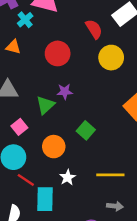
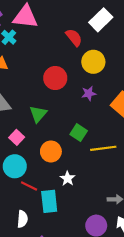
red circle: (58, 53) -> (55, 78), moved
purple star: (65, 92) -> (89, 93), moved
yellow line: (110, 175) -> (103, 148), moved

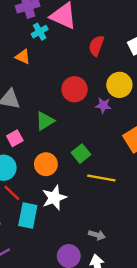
red semicircle: (74, 37) -> (96, 46), moved, turned -138
purple star: (89, 93) -> (103, 105), moved
white star: (67, 179) -> (54, 198), size x1.5

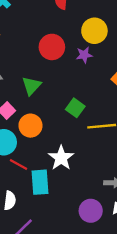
orange circle: (46, 164) -> (30, 126), moved

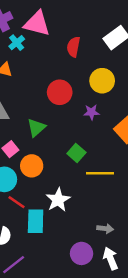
purple star: (84, 55) -> (91, 112), moved

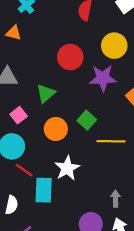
purple star: (91, 112) -> (103, 78), size x1.6
orange circle: (32, 166) -> (56, 129), moved
gray arrow: (105, 229) -> (115, 199), turned -98

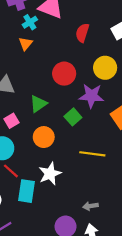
orange triangle: (14, 33) -> (26, 44), moved, turned 48
green square: (87, 120) -> (73, 117), moved
gray arrow: (115, 199) -> (90, 206), turned -104

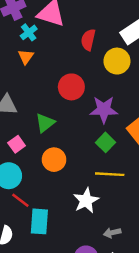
yellow circle: (105, 68) -> (117, 61), moved
green square: (73, 117) -> (106, 142), moved
white star: (50, 174) -> (86, 200), moved

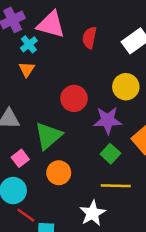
red semicircle: (88, 40) -> (89, 38), moved
yellow circle: (117, 61) -> (126, 87), moved
green triangle: (45, 123) -> (48, 136), size x1.4

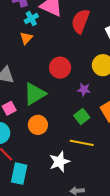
red semicircle: (89, 38) -> (80, 21), size x1.4
purple star: (108, 120) -> (84, 90), size x0.6

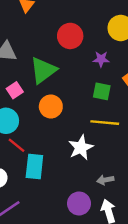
green square: (82, 117) -> (102, 91), turned -35

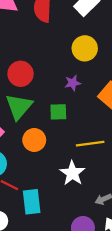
red circle: (70, 36) -> (21, 74), moved
green square: (102, 91) -> (58, 112), moved

